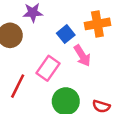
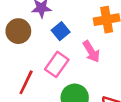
blue square: (66, 34) -> (61, 31), moved

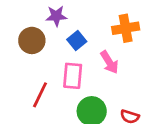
pink rectangle: (57, 64) -> (73, 76), turned -30

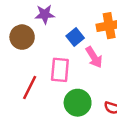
blue square: (77, 40) -> (75, 37), moved

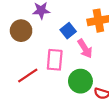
red line: (30, 88) -> (28, 76), turned 30
green circle: (78, 103) -> (80, 81), moved

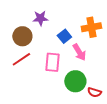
red line: (28, 76) -> (21, 59), moved

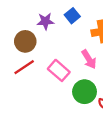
blue square: (64, 36) -> (72, 16), moved
pink rectangle: (52, 62) -> (59, 70), turned -54

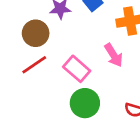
green circle: (85, 92) -> (85, 103), moved

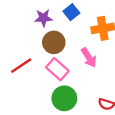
brown circle: (36, 33) -> (54, 42), moved

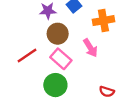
green circle: (64, 98) -> (55, 85), moved

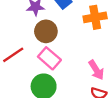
pink arrow: (90, 48) -> (96, 70), moved

